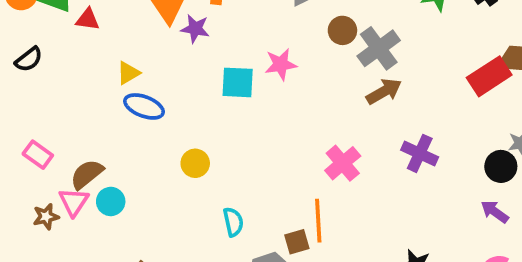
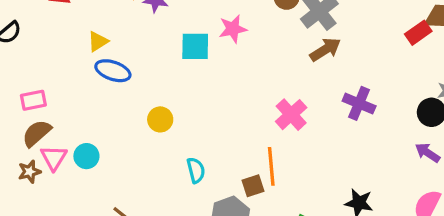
red rectangle: (489, 76) -> (418, 33), size x0.7
pink rectangle: (38, 155) -> (33, 100), moved, turned -45
brown semicircle: (87, 174) -> (37, 133), moved

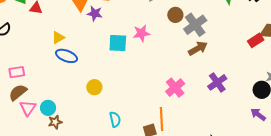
purple cross: (359, 103) -> (217, 82), turned 30
brown star: (29, 172) -> (55, 122), moved

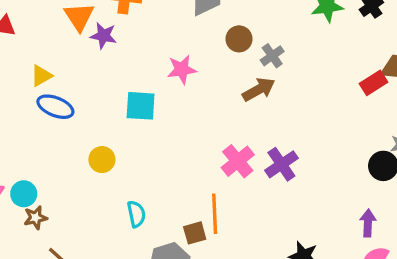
gray cross: (195, 25) -> (272, 56), size x0.6
cyan square: (118, 43) -> (141, 106), moved
brown arrow: (198, 48) -> (259, 89), moved
purple cross: (217, 82) -> (281, 164), moved
purple arrow: (258, 115) -> (368, 223), moved, turned 56

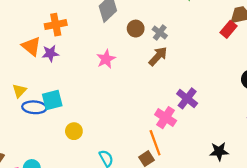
cyan square: (141, 106) -> (52, 100), moved
pink cross: (238, 161) -> (166, 118), moved

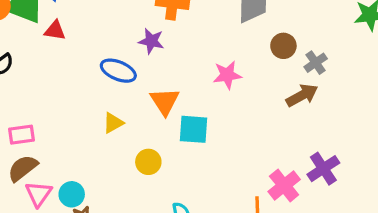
orange triangle: (31, 46) -> (165, 101), moved
yellow triangle: (19, 91) -> (113, 123), moved
cyan square: (52, 100) -> (193, 129), moved
blue ellipse: (34, 107) -> (118, 71), moved

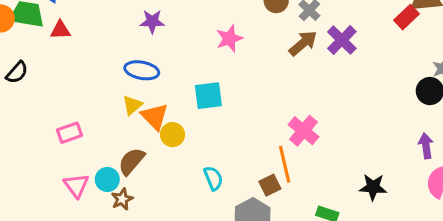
blue ellipse: (118, 71) -> (142, 70), moved
orange triangle: (165, 101) -> (155, 117), moved
pink rectangle: (22, 135) -> (69, 133), moved
brown semicircle: (23, 168) -> (131, 161), moved
purple cross: (323, 169) -> (342, 40), moved

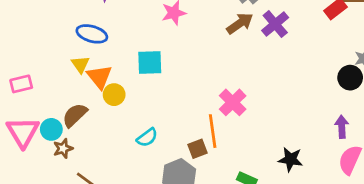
yellow triangle: (132, 105) -> (80, 64), turned -30
cyan semicircle: (213, 178) -> (147, 137), turned 70
pink triangle: (76, 185) -> (23, 132), size x1.4

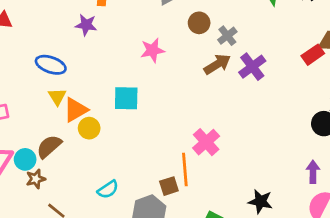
blue ellipse: (92, 34) -> (51, 65), moved
orange triangle: (99, 77) -> (76, 110), turned 36
cyan semicircle: (147, 137) -> (108, 189), moved

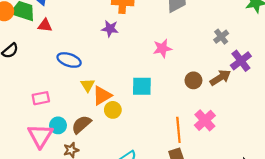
brown circle: (199, 23) -> (193, 80), moved
brown arrow: (217, 64) -> (220, 78), moved
blue ellipse: (51, 65) -> (69, 60), moved
cyan circle: (25, 159) -> (58, 125), moved
orange line: (185, 169) -> (178, 130), moved

